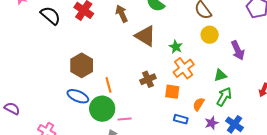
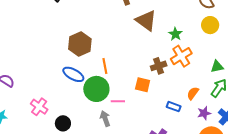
brown cross: (148, 79) -> (159, 66), moved
orange square: (172, 92) -> (143, 85), moved

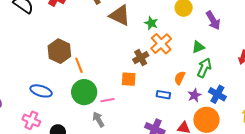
orange line: (105, 66) -> (79, 65), moved
blue ellipse: (73, 74) -> (41, 91), moved

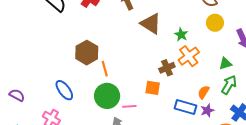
blue ellipse: (41, 91) -> (64, 90), turned 30
blue rectangle: (163, 95) -> (185, 107), size x1.5
purple star: (194, 95) -> (207, 110), moved

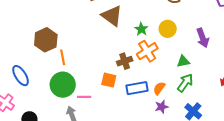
yellow circle: (215, 23) -> (168, 29), moved
blue rectangle: (185, 107) -> (137, 88), moved, turned -30

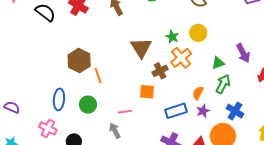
brown triangle: (112, 16) -> (141, 48), moved, turned 30
purple arrow: (203, 38) -> (243, 53), moved
blue ellipse: (21, 76) -> (59, 99), turned 45
green circle: (63, 85) -> (88, 105), moved, size x0.7
blue rectangle: (137, 88) -> (176, 111), moved

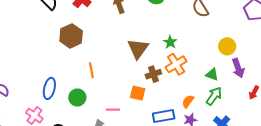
yellow circle: (198, 33) -> (227, 46), moved
brown hexagon: (79, 60) -> (71, 36), moved
green triangle: (218, 63) -> (212, 74), turned 32

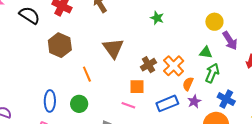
green star: (170, 42) -> (157, 18), moved
brown triangle: (138, 49) -> (113, 48), moved
orange cross: (176, 64) -> (174, 66), moved
pink line: (113, 110) -> (128, 105), moved, turned 32

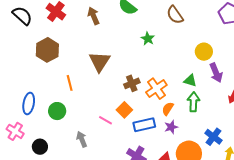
green arrow: (212, 73) -> (193, 102), turned -30
orange square: (137, 87) -> (124, 110), moved, turned 35
blue cross: (226, 99) -> (213, 137), moved

